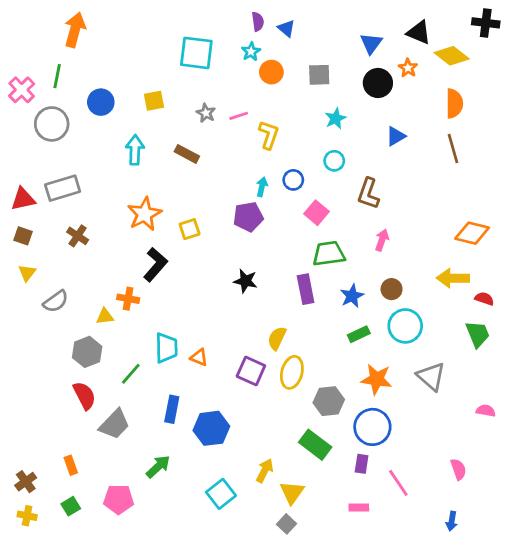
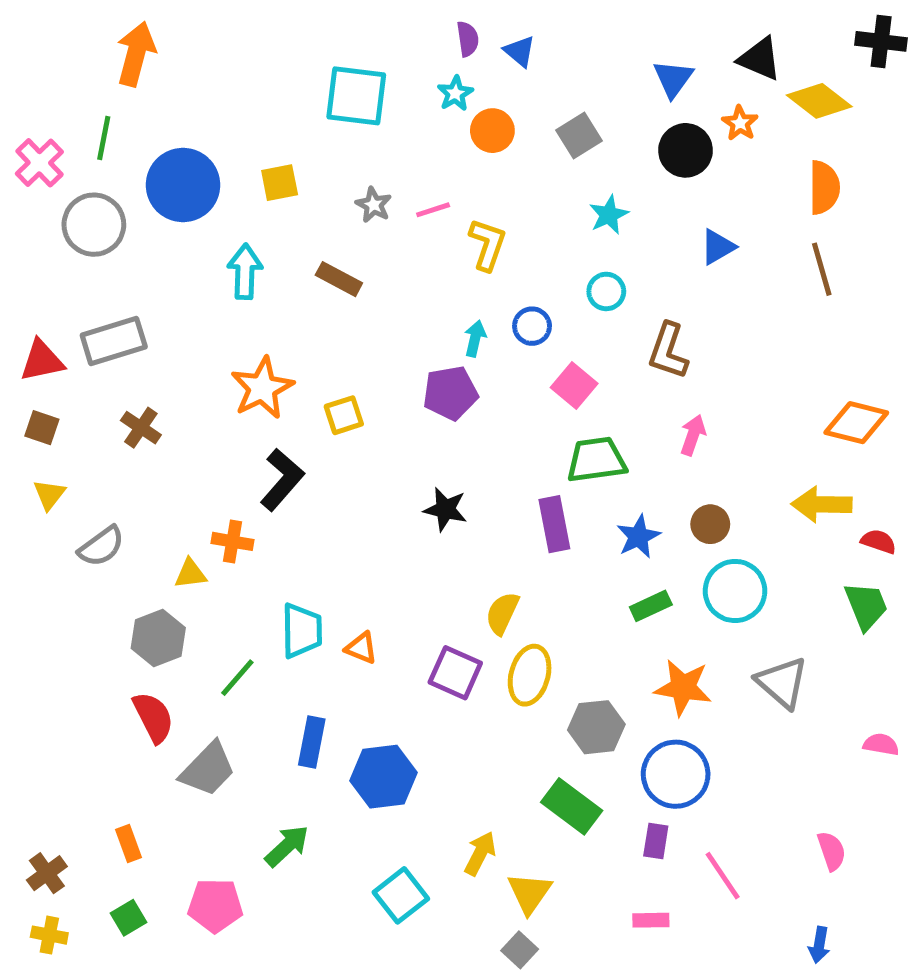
gray square: (319, 75) -> (579, 136), turned -30
blue circle: (101, 102) -> (183, 185), size x1.5

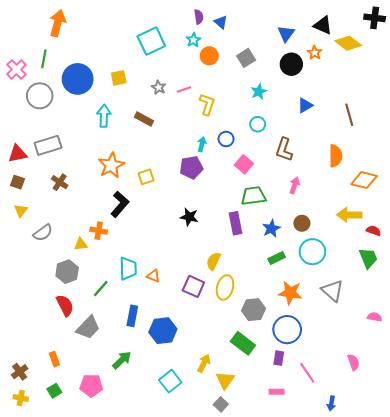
cyan square: (356, 96) -> (151, 41), turned -32
orange semicircle: (824, 188) -> (336, 156), moved
blue arrow: (819, 945) -> (331, 403), moved

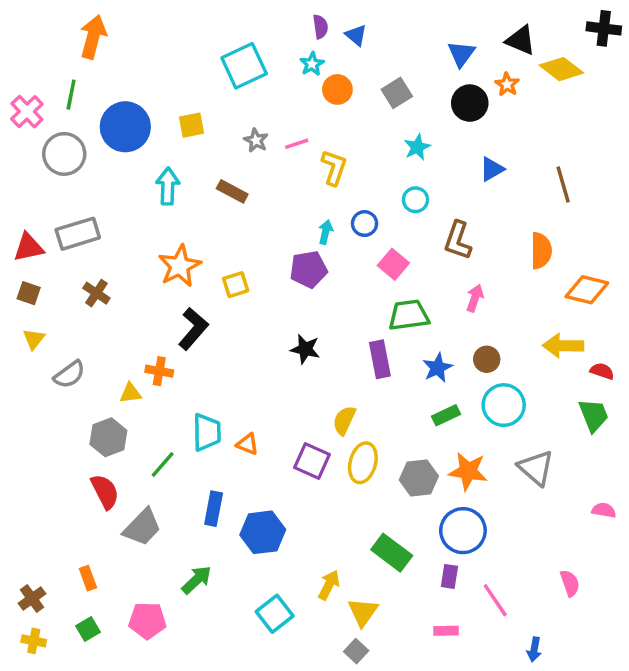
gray hexagon: (253, 310) -> (419, 478), moved

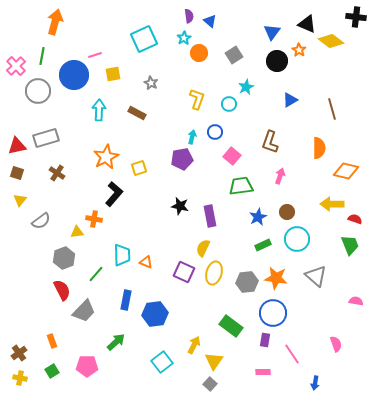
pink line: (297, 144) -> (95, 55), moved
cyan circle: (415, 200) -> (229, 104), moved
purple rectangle: (380, 359) -> (210, 216), moved

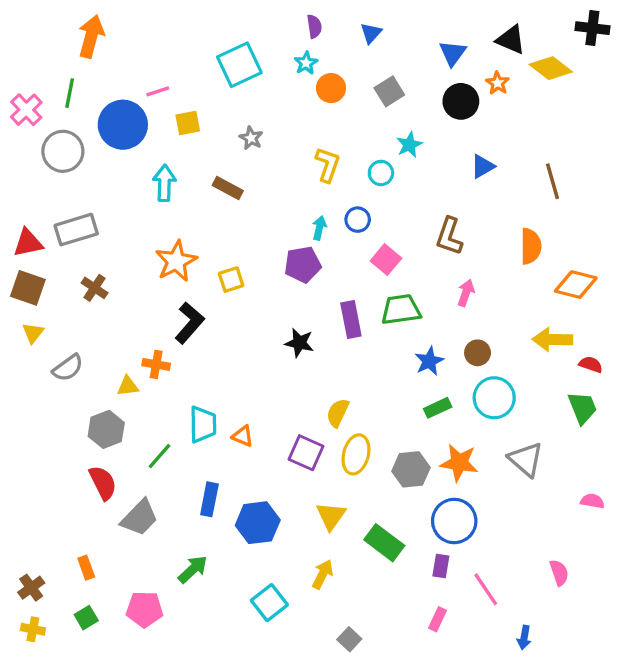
blue triangle: (210, 21) -> (371, 33), moved, turned 32
brown square: (17, 173) -> (28, 288), size x1.5
purple rectangle: (210, 216) -> (351, 320), moved
yellow triangle: (214, 361) -> (331, 516), moved
pink rectangle: (263, 372) -> (438, 619), turned -64

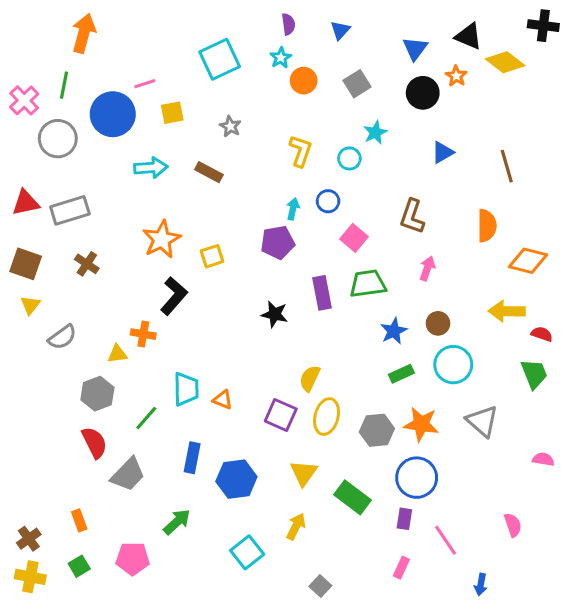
cyan arrow: (164, 183) -> (151, 168), turned 84
red triangle: (28, 243) -> (26, 203), moved
yellow cross: (33, 629) -> (30, 577), size x1.4

